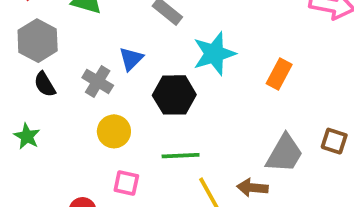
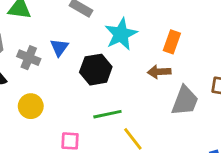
gray cross: (98, 81) -> (29, 58), moved
yellow circle: (114, 131) -> (31, 106), moved
brown arrow: (252, 188) -> (159, 72), moved

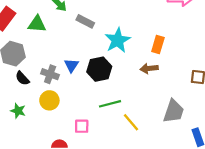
blue triangle: (59, 47) -> (71, 65), moved
gray cross: (29, 58) -> (50, 74), moved
gray trapezoid: (185, 101) -> (174, 111), moved

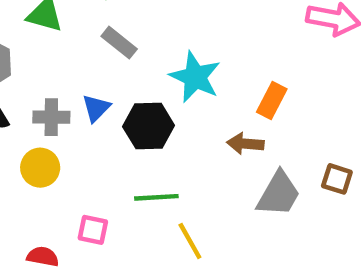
gray rectangle: (85, 21) -> (119, 43), moved
cyan star: (118, 40) -> (195, 77), turned -30
gray cross: (50, 74) -> (51, 117), turned -30
gray trapezoid: (174, 111) -> (279, 194), moved

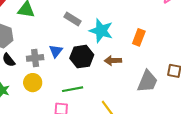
gray rectangle: (119, 43) -> (73, 19), moved
brown arrow: (245, 144) -> (113, 61), moved
green line: (156, 197) -> (73, 89), moved

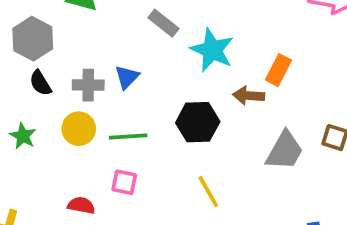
black hexagon: (82, 57) -> (198, 122), moved
brown arrow: (113, 61) -> (249, 96), moved
green line: (73, 89) -> (128, 137), moved

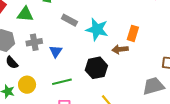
gray cross: (88, 85) -> (34, 42), moved
yellow circle: (79, 129) -> (27, 85), moved
gray trapezoid: (285, 151) -> (153, 86), moved, turned -125

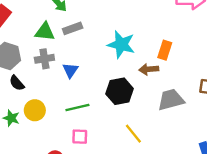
green triangle: (25, 14) -> (45, 32), moved
gray rectangle: (69, 20) -> (73, 28), moved, turned -49
gray trapezoid: (153, 86) -> (171, 100), moved

